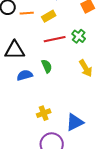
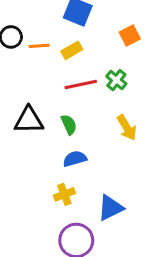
black triangle: (15, 50) -> (29, 120), moved
blue semicircle: (25, 75) -> (75, 159), moved

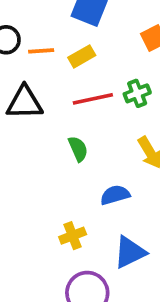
green cross: (116, 80) -> (137, 93), turned 30
black triangle: (29, 120) -> (24, 103), moved
blue semicircle: (75, 159) -> (115, 195), moved

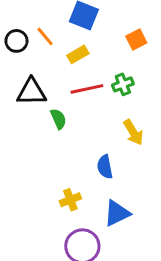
orange line: (41, 51) -> (45, 36), moved, turned 54
green semicircle: (78, 149) -> (58, 119), moved
blue semicircle: (115, 195) -> (105, 167), turned -85

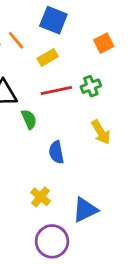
blue semicircle: (105, 167) -> (56, 152), moved
yellow cross: (70, 200) -> (41, 197), turned -30

